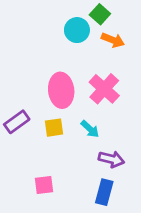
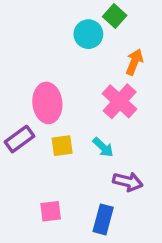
orange arrow: (113, 40) -> (134, 62), moved, turned -90
pink ellipse: (61, 90) -> (47, 103), moved
blue rectangle: (104, 192) -> (103, 219), moved

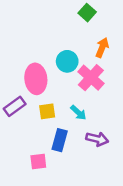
cyan circle: (88, 34) -> (67, 61), moved
blue rectangle: (103, 219) -> (60, 140), moved

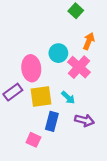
yellow square: (47, 111) -> (41, 96), size x1.5
pink square: (38, 161) -> (33, 140), turned 32

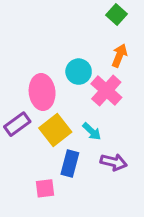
green square: (76, 11) -> (117, 15), moved
yellow square: (41, 96) -> (55, 130), turned -30
pink square: (33, 140) -> (45, 188), turned -32

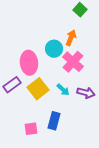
orange arrow: (119, 55) -> (71, 38), moved
purple arrow: (114, 162) -> (86, 93), moved
blue rectangle: (70, 164) -> (54, 121), moved

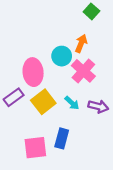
pink square: (31, 129) -> (35, 148), size x1.5

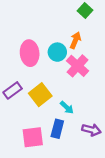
pink ellipse: (33, 72) -> (30, 53), moved
cyan arrow: (72, 103) -> (67, 107), moved
purple arrow: (98, 106) -> (91, 130), moved

